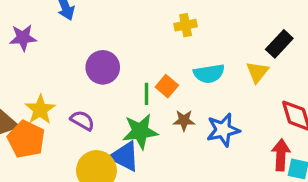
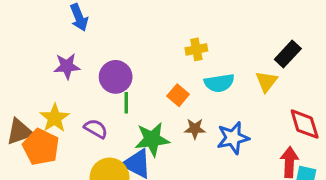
yellow cross: (186, 25) -> (196, 49), moved
purple star: (23, 38) -> (67, 66), moved
green line: (146, 94) -> (126, 103), moved

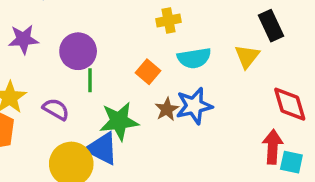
black rectangle: (288, 54) -> (271, 26), turned -68
brown star: (195, 129) -> (167, 109), turned -30
blue star: (233, 138) -> (194, 106), moved

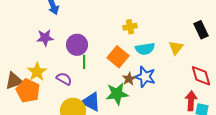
black rectangle: (271, 26) -> (201, 30), moved
orange square: (148, 72) -> (118, 57), size x1.5
blue star: (194, 106) -> (145, 77), turned 30
green star: (119, 121) -> (117, 94), moved

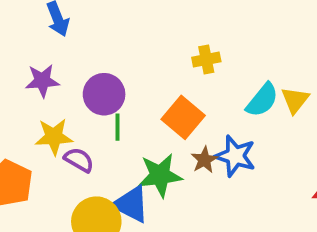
cyan semicircle: (145, 49) -> (262, 100), moved, turned -42
yellow star: (37, 72) -> (54, 137), moved, turned 30
green star: (117, 94) -> (160, 175), moved

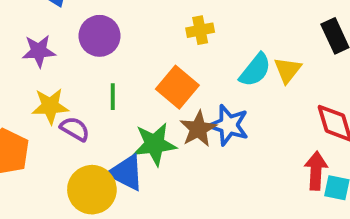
purple circle: (104, 94) -> (100, 36), moved
brown star: (204, 160) -> (198, 129), size x1.4

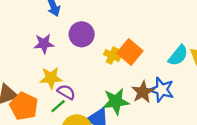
yellow cross: (200, 30) -> (112, 56), moved, turned 35
orange square: (177, 87) -> (130, 52), moved
green line: (113, 97) -> (58, 106), moved, turned 49

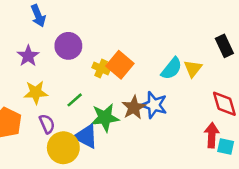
purple star: (44, 44) -> (28, 56), turned -30
purple semicircle: (66, 92) -> (47, 124), moved, turned 36
green line: (58, 106) -> (75, 100), moved

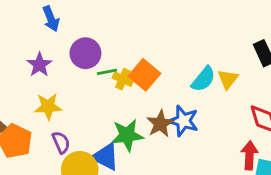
green line: (75, 100) -> (107, 72), moved, turned 30

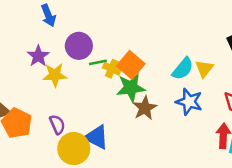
yellow star: (48, 106) -> (55, 75), moved
blue star: (183, 121) -> (189, 102), moved
green star: (127, 135) -> (131, 88), moved

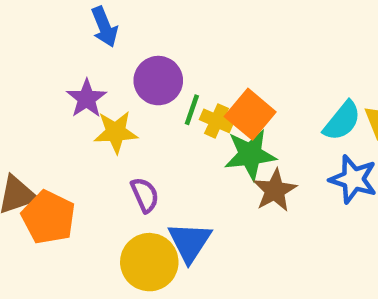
green line: (98, 62) -> (192, 110), turned -60
purple semicircle: (57, 124) -> (145, 195), moved
blue triangle: (97, 137) -> (190, 242), turned 36

